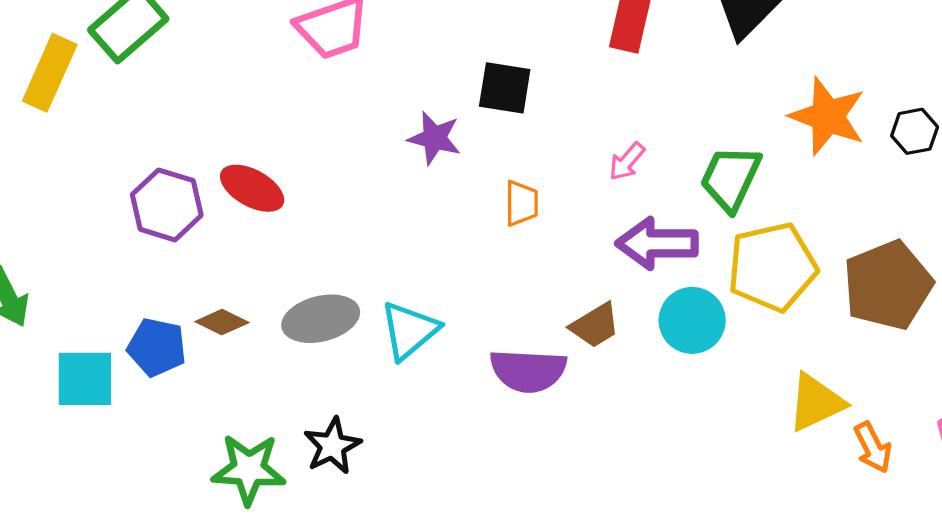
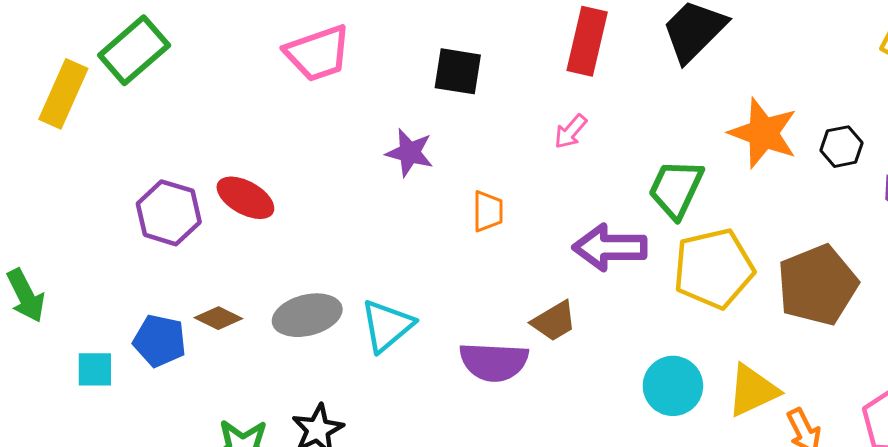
black square: (505, 88) -> (458, 71), moved
pink arrow: (627, 161) -> (571, 132), moved
cyan circle: (692, 320) -> (673, 386), moved
cyan square: (85, 379) -> (95, 369), size x0.7

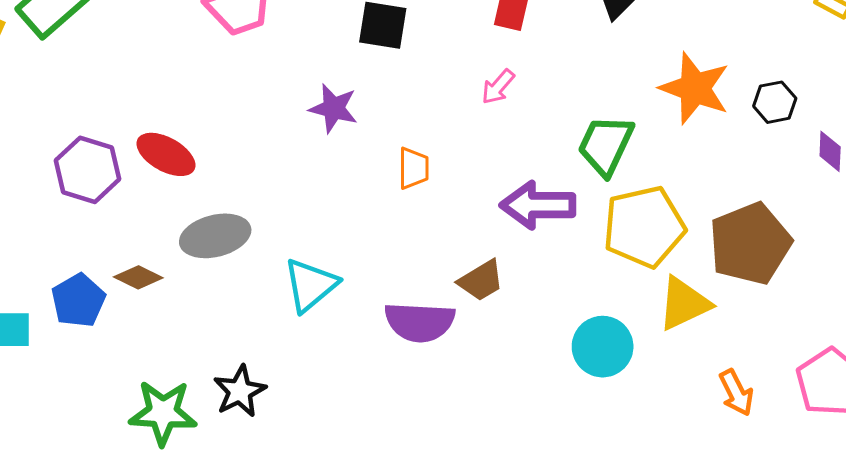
gray ellipse: (307, 315) -> (215, 236), moved
blue pentagon: (160, 341) -> (78, 300), turned 30
yellow triangle: (753, 390) -> (684, 304), moved

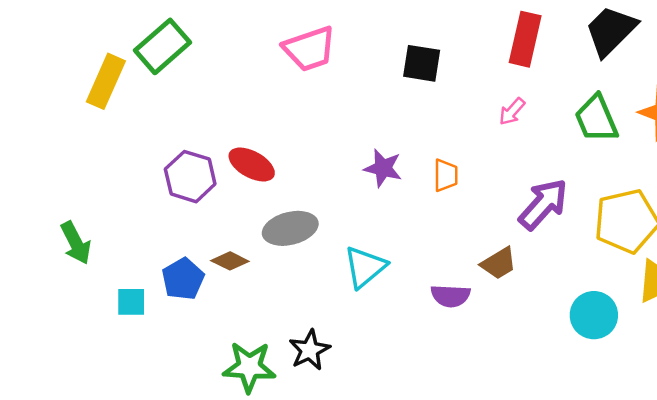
purple star: (334, 108) -> (383, 168), moved
green trapezoid: (606, 145) -> (596, 119), moved, turned -48
purple arrow: (538, 205) -> (543, 204), turned 132
purple semicircle: (420, 322) -> (450, 296), size x0.7

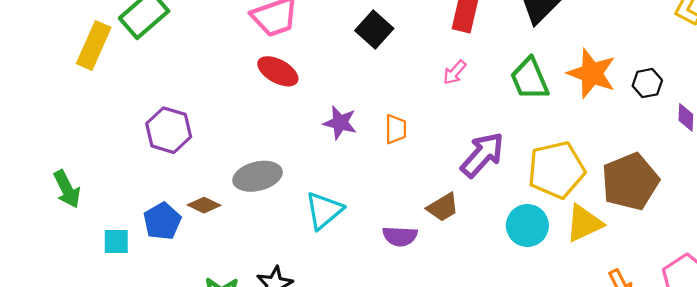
black square: (422, 63) -> (374, 30), turned 33
red ellipse: (252, 165) -> (278, 71), moved
cyan circle: (594, 315) -> (527, 225), moved

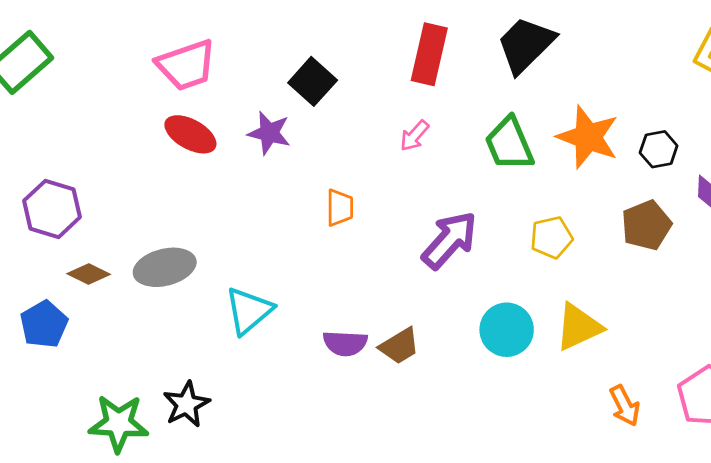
purple star: (340, 123) -> (269, 133), moved
yellow pentagon: (556, 170) -> (551, 237), moved, size x0.6
brown pentagon: (630, 182) -> (646, 225), moved, size x0.7
brown diamond: (204, 205) -> (89, 274), moved
brown trapezoid: (443, 207) -> (399, 346), moved

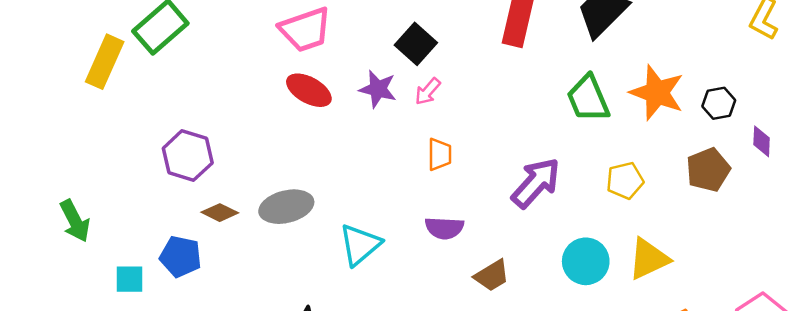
pink arrow: (414, 136) -> (428, 91), moved
blue pentagon: (44, 324) -> (181, 257), turned -30
purple semicircle: (345, 343) -> (444, 228), moved

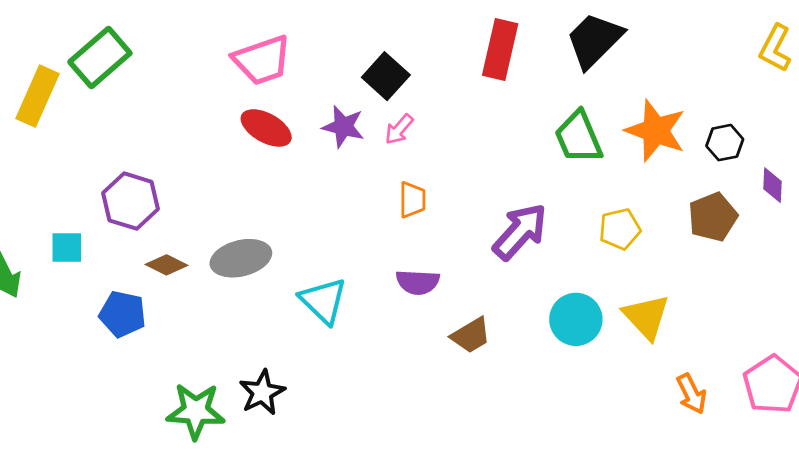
cyan triangle: (360, 245) -> (323, 301), turned -36
yellow triangle: (649, 259) -> (646, 317), turned -48
cyan square: (130, 279) -> (67, 248), moved

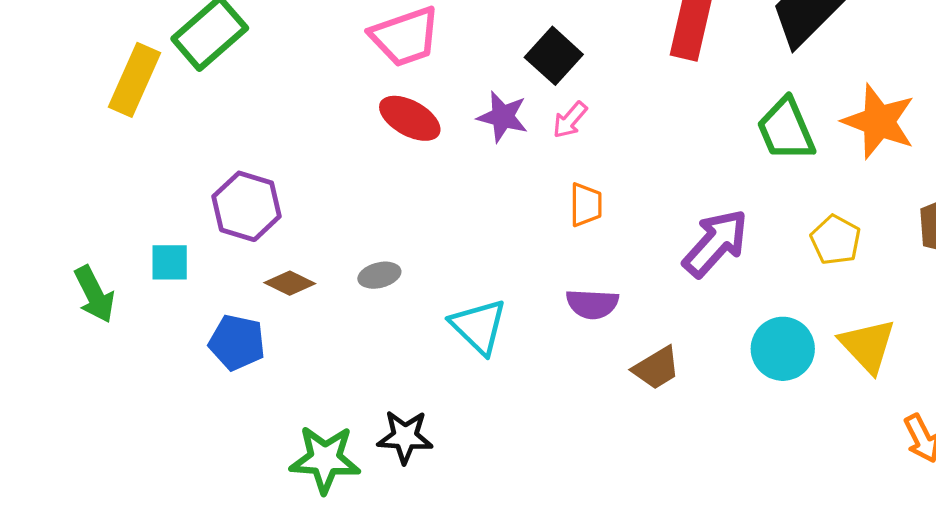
yellow pentagon: (620, 229) -> (836, 240), turned -30
gray ellipse: (241, 258) -> (379, 275), size x0.6
black star: (262, 392) -> (405, 437), turned 30

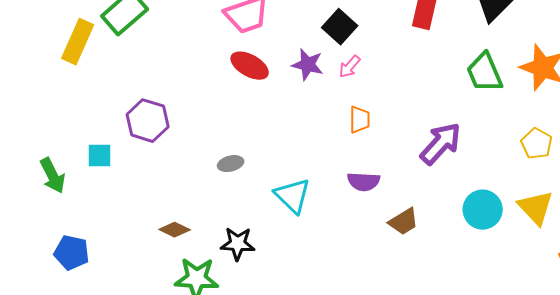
yellow pentagon: (836, 240) -> (537, 144), moved
brown diamond: (290, 283) -> (175, 230), moved
blue pentagon: (237, 342) -> (72, 253), moved
black star: (405, 437) -> (238, 244), moved

